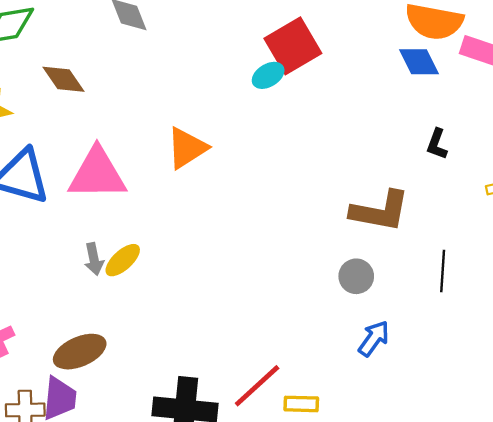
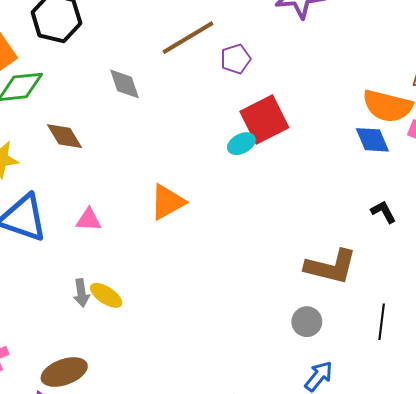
black L-shape: (437, 144) -> (383, 212), turned 128
pink triangle: (97, 174) -> (89, 220), size x0.5
yellow ellipse: (123, 260) -> (106, 295), turned 72

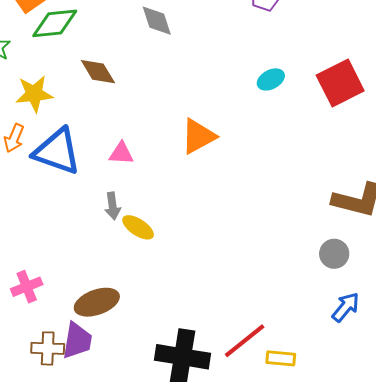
red square: (264, 119) -> (340, 83), moved
gray arrow: (81, 293) -> (113, 206), moved

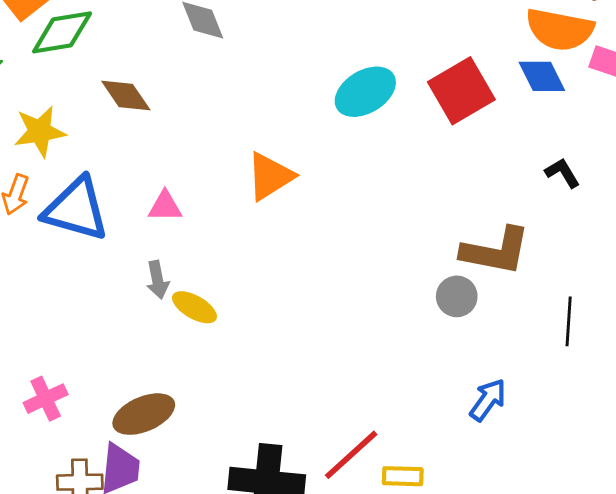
cyan ellipse: (271, 79) -> (365, 92), size x1.6
gray circle: (334, 254) -> (457, 296), moved

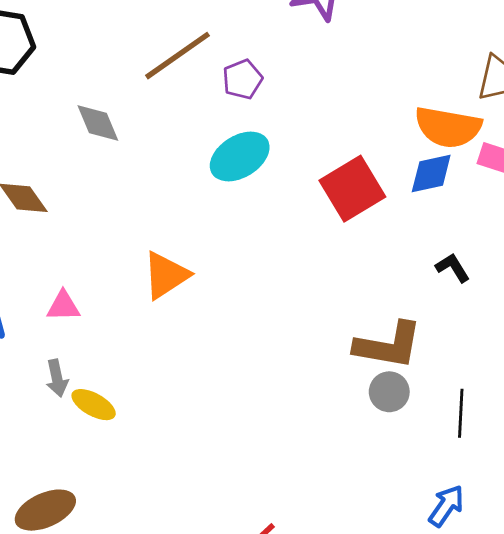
blue diamond: (542, 76) -> (431, 173), turned -75
cyan ellipse: (365, 92) -> (240, 156), moved
gray circle: (457, 296) -> (389, 392), moved
blue arrow: (488, 400) -> (446, 506), moved

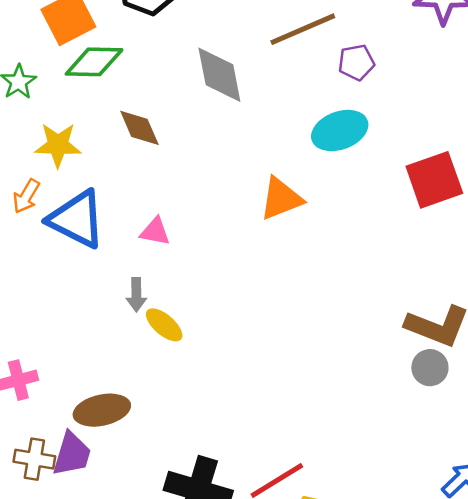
gray diamond: (98, 123) -> (219, 75), size x1.4
orange triangle: (166, 275) -> (281, 199), moved

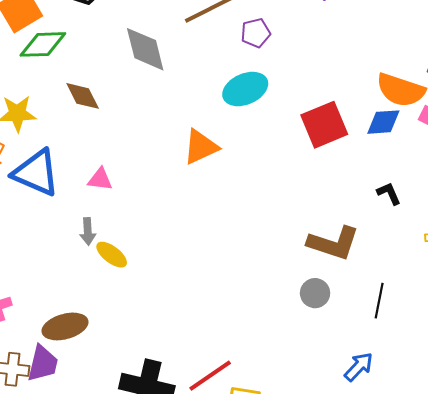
gray circle: (430, 368) -> (315, 293), moved

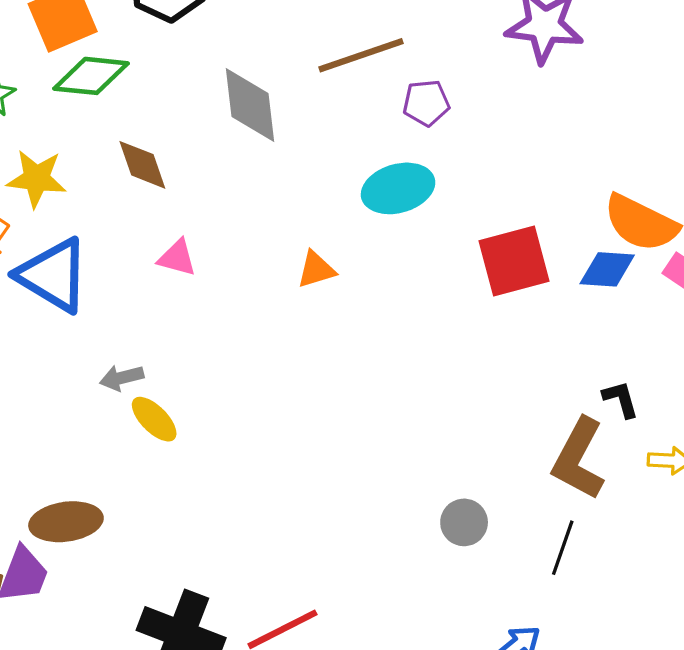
orange triangle: (201, 147) -> (316, 270), size x0.7
pink triangle: (100, 179) -> (177, 258), moved
black L-shape: (389, 193) -> (621, 399), moved
gray arrow: (88, 231) -> (122, 378), turned 72
brown L-shape: (333, 243) -> (579, 459), moved, turned 92

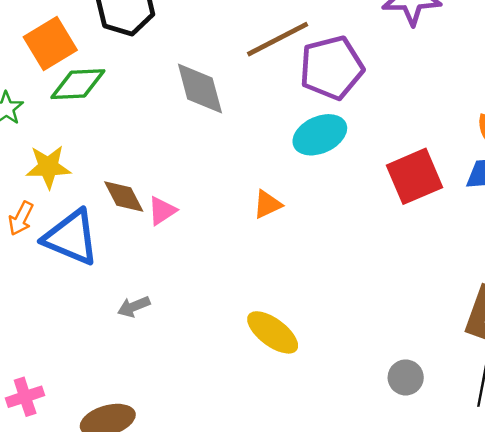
purple pentagon: (426, 103) -> (332, 68), size x1.8
brown diamond: (142, 165) -> (124, 197), moved
pink triangle: (177, 258) -> (162, 211), turned -40
yellow ellipse: (154, 419) -> (273, 332), moved, size x1.4

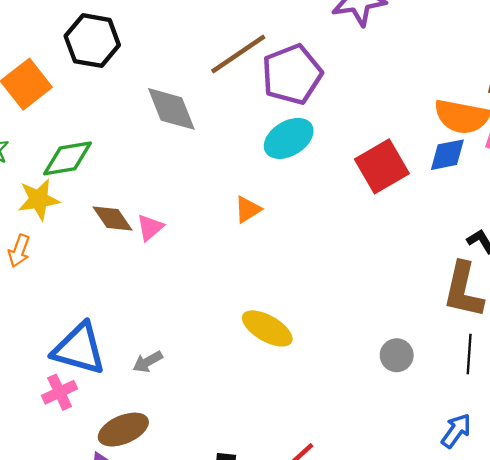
green diamond: (78, 84) -> (67, 158), moved
blue triangle: (71, 237) -> (79, 349), moved
gray arrow: (134, 307) -> (148, 362), moved
pink cross: (25, 397) -> (60, 392), moved

